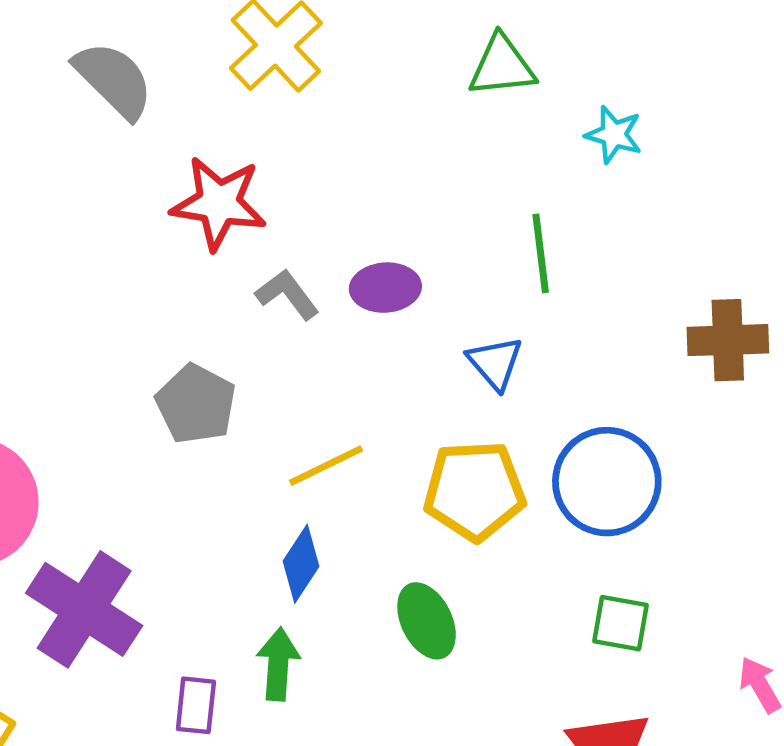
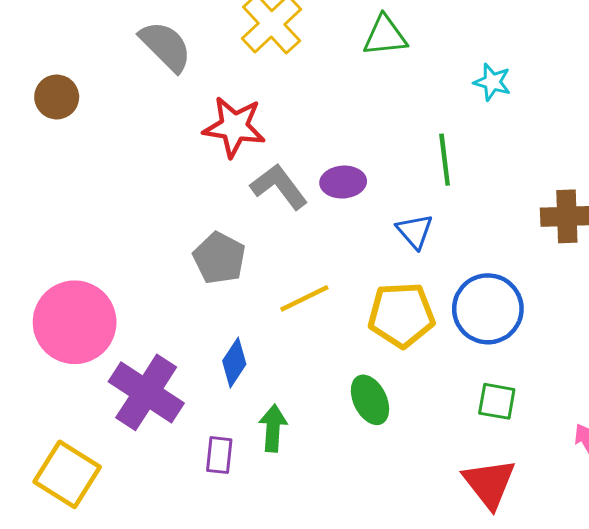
green triangle: (502, 66) -> (385, 36), moved
gray L-shape: (287, 294) -> (279, 186), size x1.4
blue diamond: (301, 564) -> (234, 363), moved

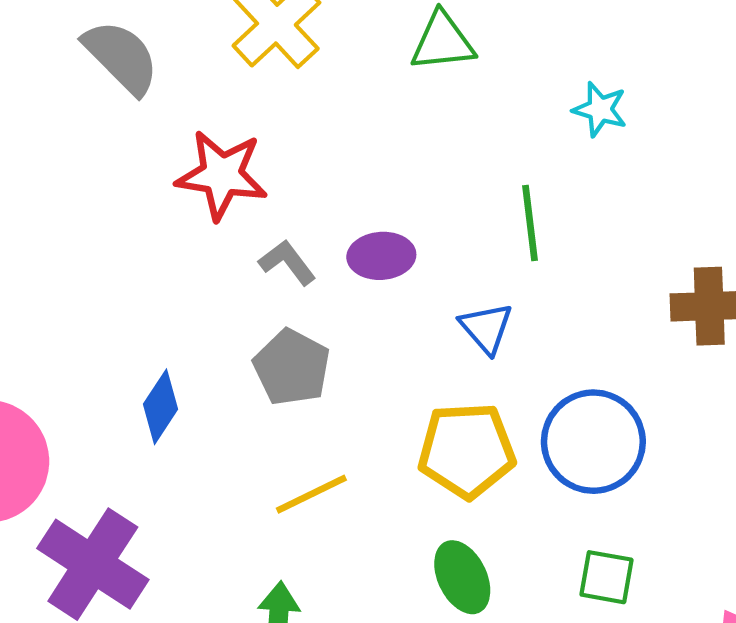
gray L-shape: (279, 186) -> (287, 262), size x0.7
gray pentagon: (219, 258) -> (292, 367), moved
yellow line: (304, 298) -> (311, 494), moved
blue diamond: (234, 363) -> (161, 407), moved
green ellipse: (370, 400) -> (462, 577), moved

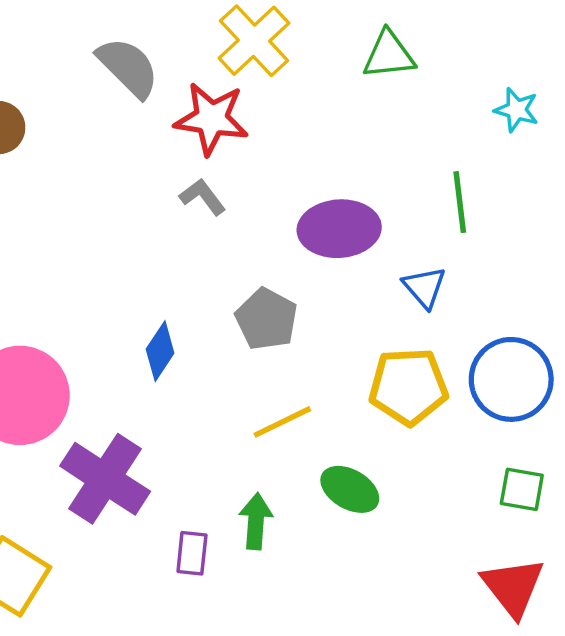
red star: (222, 175) -> (211, 119), moved
purple ellipse: (381, 256) -> (339, 229), size x1.5
gray L-shape: (287, 262) -> (203, 197), moved
green ellipse: (462, 577) -> (350, 489), moved, turned -34

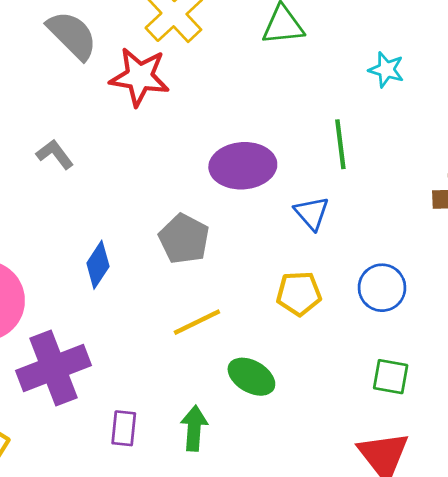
gray L-shape: (203, 197) -> (55, 154), moved
blue circle: (511, 379) -> (382, 288), size x0.7
yellow pentagon: (408, 387) -> (299, 293), size x0.7
purple cross: (105, 479) -> (53, 368), turned 36
green arrow: (256, 521) -> (194, 428), moved

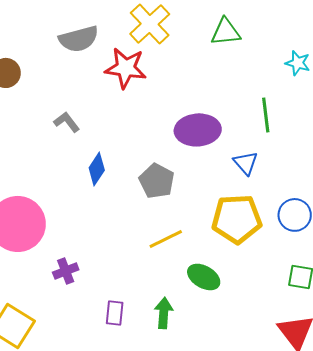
gray semicircle: (72, 35) -> (79, 39), turned 120
blue diamond: (98, 265) -> (97, 169), moved
yellow pentagon: (299, 293) -> (237, 219), size x1.6
purple cross: (53, 368) -> (66, 271), size x0.5

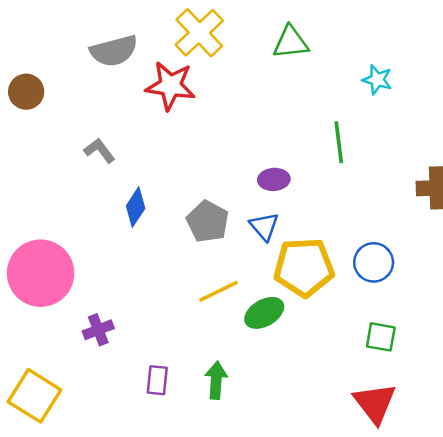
purple ellipse: (198, 130) -> (274, 179), moved, size x0.6
blue triangle: (246, 163) -> (264, 226), moved
green ellipse: (204, 277) -> (264, 313), moved, turned -60

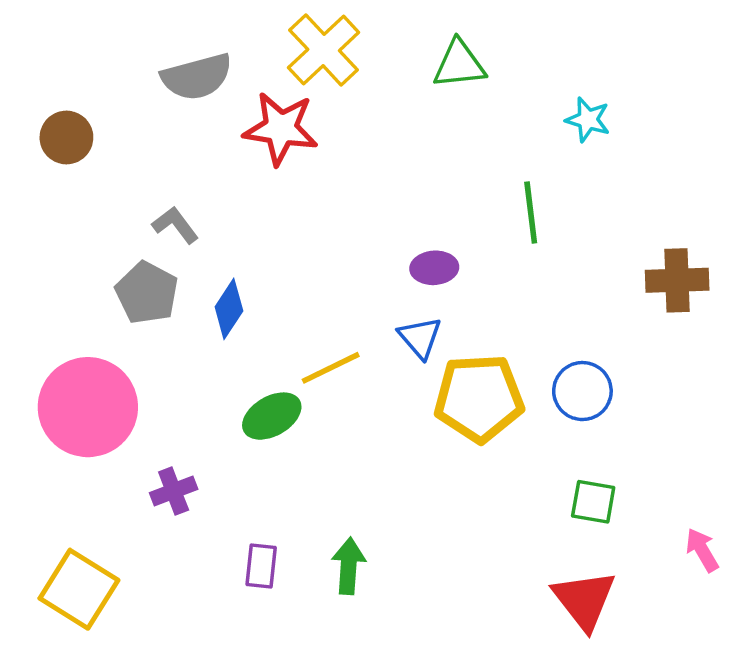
gray pentagon: (208, 222) -> (147, 293), moved
yellow line: (219, 291) -> (331, 368), moved
green ellipse: (264, 313) -> (272, 416), moved

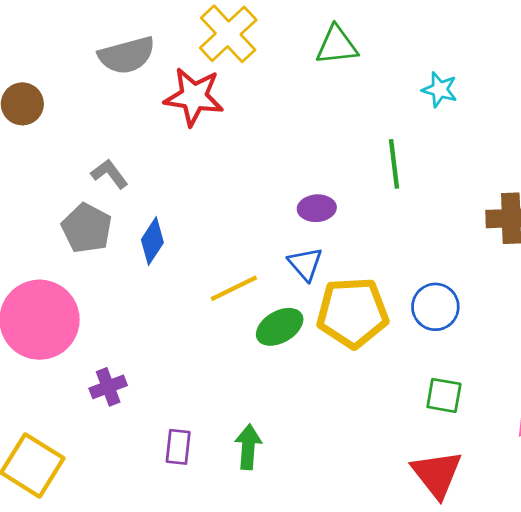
green ellipse: (272, 416) -> (280, 327), moved

